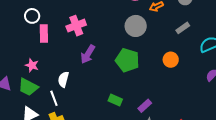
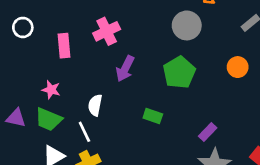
white circle: (32, 16) -> (23, 27), moved
green pentagon: (127, 60) -> (179, 72), turned 30
green rectangle: (115, 100) -> (153, 116), moved

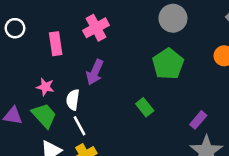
purple arrow: (125, 69) -> (95, 72), moved
white semicircle: (95, 105) -> (73, 100), moved
green rectangle: (153, 116) -> (145, 107), turned 36
green trapezoid: (48, 119) -> (44, 116), turned -152

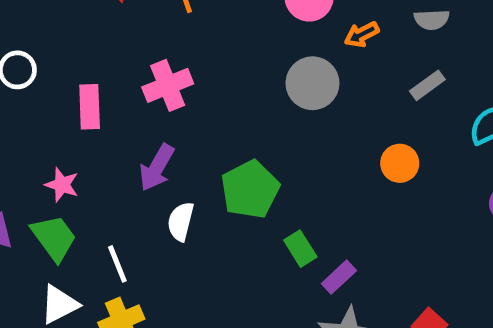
green pentagon: (168, 64) -> (250, 189), moved
white semicircle: (73, 100) -> (181, 221), moved
green rectangle: (145, 107) -> (300, 249), moved

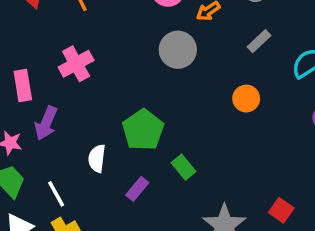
purple arrow: (157, 168) -> (46, 123), moved
purple rectangle: (339, 277) -> (137, 189), moved

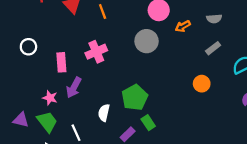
gray circle: (178, 50) -> (147, 41), moved
green rectangle: (184, 167) -> (148, 123), moved

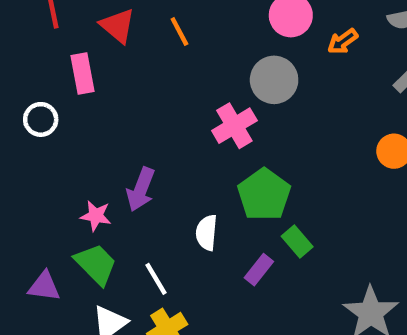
pink cross: (96, 52) -> (234, 126), moved
pink rectangle: (61, 62) -> (82, 74), moved
purple triangle: (21, 120) -> (44, 286), moved

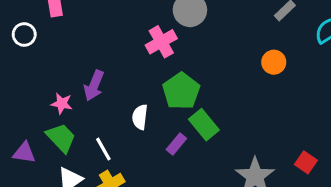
green rectangle: (297, 241) -> (204, 125), size x1.4

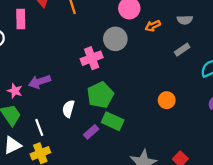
orange circle: (274, 62) -> (167, 100), moved
purple arrow: (94, 86) -> (39, 82), turned 40
green rectangle: (204, 125) -> (113, 121), turned -35

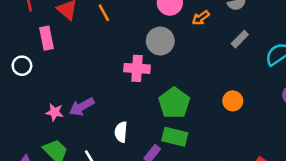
pink cross: (92, 58) -> (137, 68), turned 35
pink star: (15, 91) -> (55, 112), moved
green pentagon: (100, 95) -> (174, 103), moved

